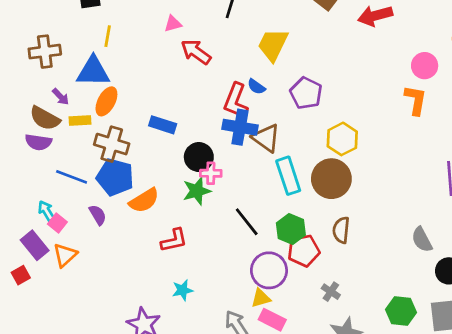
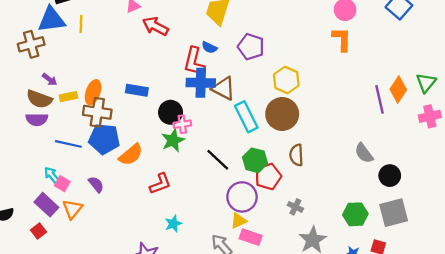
blue triangle: (93, 71) -> (51, 20), moved
orange ellipse: (106, 101) -> (93, 92), moved
purple semicircle: (98, 215) -> (96, 184), moved

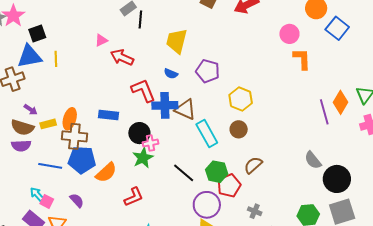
orange L-shape: (342, 39) -> (302, 59), moved
red L-shape: (194, 62) -> (143, 90), moved, turned 148
brown circle: (282, 114) -> (239, 129), size x0.6
brown semicircle: (296, 155) -> (253, 165), turned 54
black circle: (390, 176) -> (337, 179), size x1.4

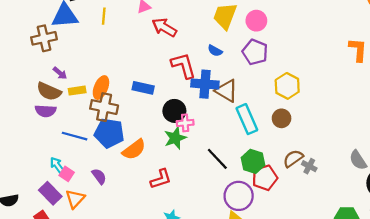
pink circle: (289, 34) -> (256, 21), moved
yellow line: (56, 59) -> (104, 16), moved
gray cross: (255, 211) -> (309, 166), moved

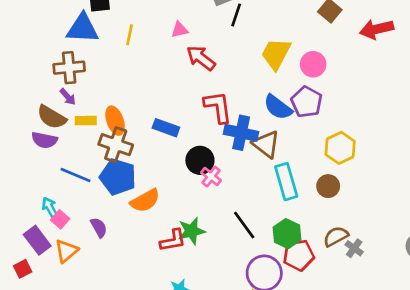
brown cross: (44, 38) -> (69, 68), moved
blue semicircle: (215, 51) -> (278, 107), moved, size x1.6
orange ellipse: (101, 88) -> (115, 121), turned -50
pink cross: (185, 123) -> (211, 176), turned 35
green star: (175, 138) -> (192, 231), moved

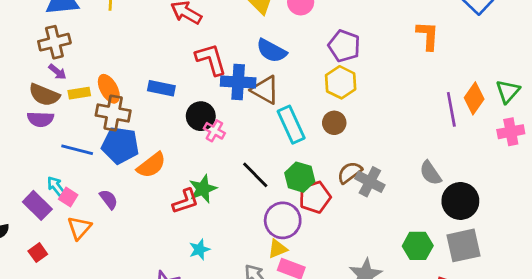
purple pentagon: (307, 102) -> (344, 46), moved
purple rectangle: (37, 240) -> (37, 205), moved
gray cross: (354, 248) -> (370, 182), size x1.5

